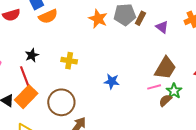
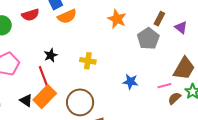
gray pentagon: (125, 15) -> (148, 39), moved, turned -30
pink line: (154, 87) -> (164, 86), moved
brown semicircle: (165, 100) -> (174, 98), moved

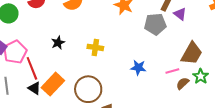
purple triangle: (181, 27) -> (180, 14), moved
gray pentagon: (148, 39) -> (155, 24), turned 30
red line: (44, 78) -> (32, 68), moved

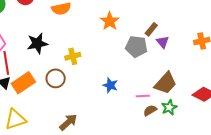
black star: (58, 43) -> (37, 43), size x1.5
yellow cross: (95, 47) -> (73, 56), turned -35
brown circle: (88, 89) -> (56, 78), moved, size x0.7

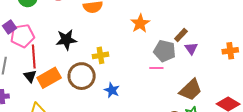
brown circle: (56, 78) -> (82, 76), size x1.4
blue star: (110, 85) -> (112, 90), moved
pink line: (143, 96) -> (156, 68), moved

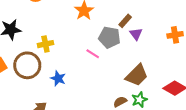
pink line: (156, 68) -> (93, 54), moved, turned 32

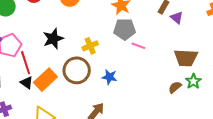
gray pentagon: (109, 37) -> (125, 29), moved
brown trapezoid: (137, 75) -> (186, 58), turned 60

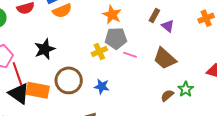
yellow cross: (90, 46) -> (99, 51), moved
brown trapezoid: (186, 58) -> (165, 59), moved, turned 40
orange rectangle: (45, 80) -> (38, 90), turned 55
black triangle: (27, 83) -> (19, 94), size x1.6

